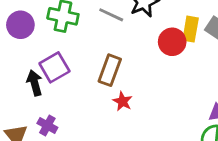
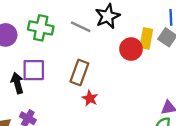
purple square: (54, 67) -> (34, 70), turned 30

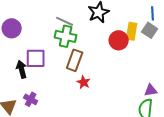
gray line: (81, 27) -> (65, 21), moved
green cross: (41, 28) -> (66, 36), moved

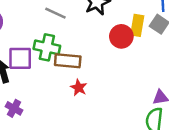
green cross: (66, 36) -> (47, 47), moved
brown rectangle: (75, 60) -> (68, 61), turned 75

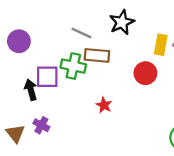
red circle: (121, 36) -> (145, 73), moved
brown rectangle: (68, 61) -> (97, 55), moved

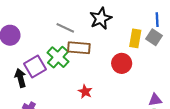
green cross: (73, 66) -> (58, 57), turned 30
purple square: (47, 77) -> (35, 67), turned -30

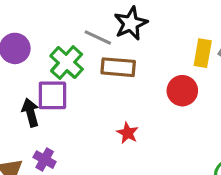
black star: (101, 18) -> (131, 23), moved
green cross: (58, 57) -> (67, 63), moved
purple square: (35, 67) -> (52, 95), turned 30

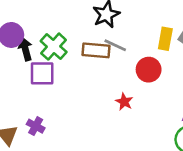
gray line: (98, 37) -> (115, 45), moved
black arrow: (31, 113) -> (25, 49), moved
red star: (128, 133) -> (124, 102), moved

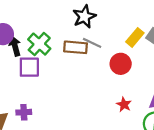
yellow rectangle: (165, 39) -> (135, 37), turned 30
red star: (124, 102) -> (124, 105), moved
purple cross: (36, 126) -> (24, 112), turned -32

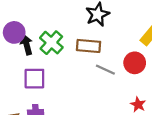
gray line: (92, 43) -> (105, 70), moved
purple square: (29, 67) -> (34, 79), moved

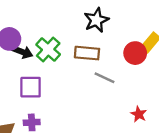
black arrow: (27, 45) -> (22, 52), turned 126
red circle: (135, 63) -> (135, 53), moved

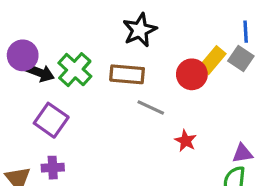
purple square: (31, 87) -> (51, 120), turned 35
red star: (139, 114) -> (186, 141), moved

